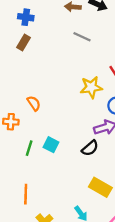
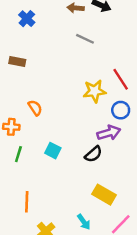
blue cross: (26, 17) -> (27, 19), turned 35
brown rectangle: (23, 42) -> (17, 61), moved, turned 70
green line: (29, 148) -> (18, 154), moved

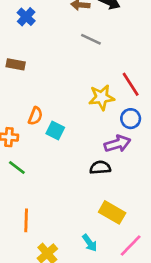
orange semicircle: (35, 108) -> (35, 116), turned 56
cyan square: (53, 151) -> (55, 130), moved
green line: (18, 154) -> (17, 168), turned -70
black semicircle: (93, 154) -> (100, 168), turned -144

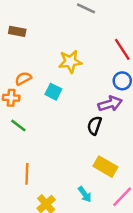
yellow star: (102, 97) -> (70, 62), moved
orange semicircle: (35, 116) -> (23, 78), moved, turned -140
black semicircle: (100, 168) -> (94, 126), turned -66

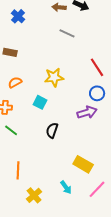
orange semicircle: (23, 78) -> (15, 82), moved
black semicircle: (94, 126) -> (52, 130), moved

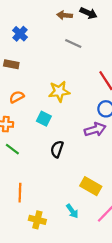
blue cross: (18, 16) -> (20, 34), moved
yellow cross: (34, 195) -> (37, 220), turned -35

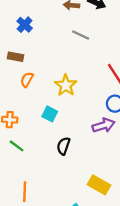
yellow star: (59, 91) -> (66, 85), turned -30
orange semicircle: (17, 97) -> (27, 80), moved, turned -32

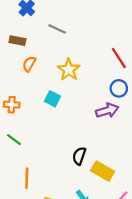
gray line: (81, 35) -> (57, 29), moved
green line: (17, 146) -> (14, 140), moved
black semicircle: (63, 146) -> (79, 156), moved

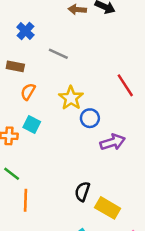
blue circle: (119, 88) -> (90, 118), moved
cyan square: (52, 99) -> (32, 124), moved
orange line: (27, 178) -> (25, 200), moved

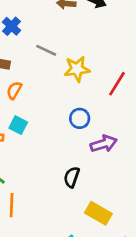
red line: (125, 85) -> (117, 84), turned 65
yellow star: (71, 98) -> (77, 69), moved, turned 30
black semicircle: (82, 191) -> (72, 177), moved

